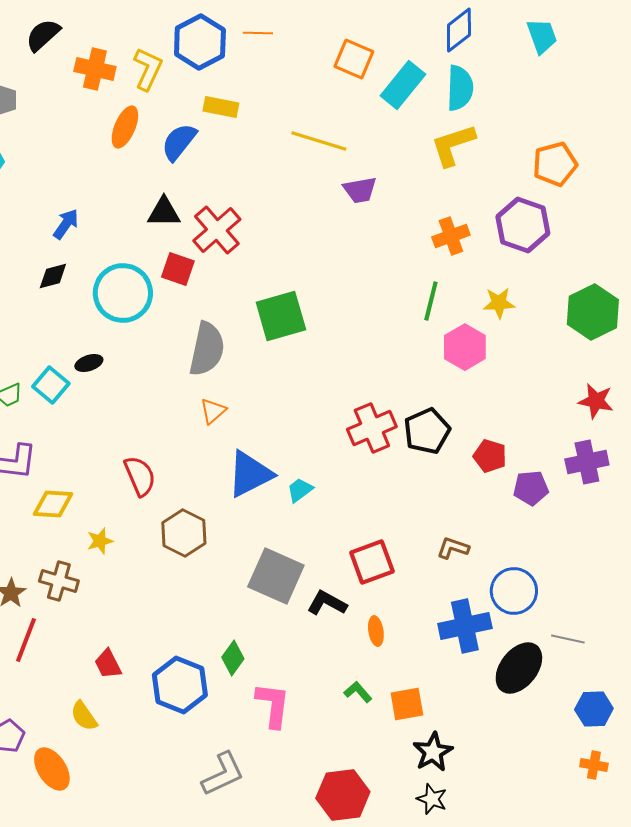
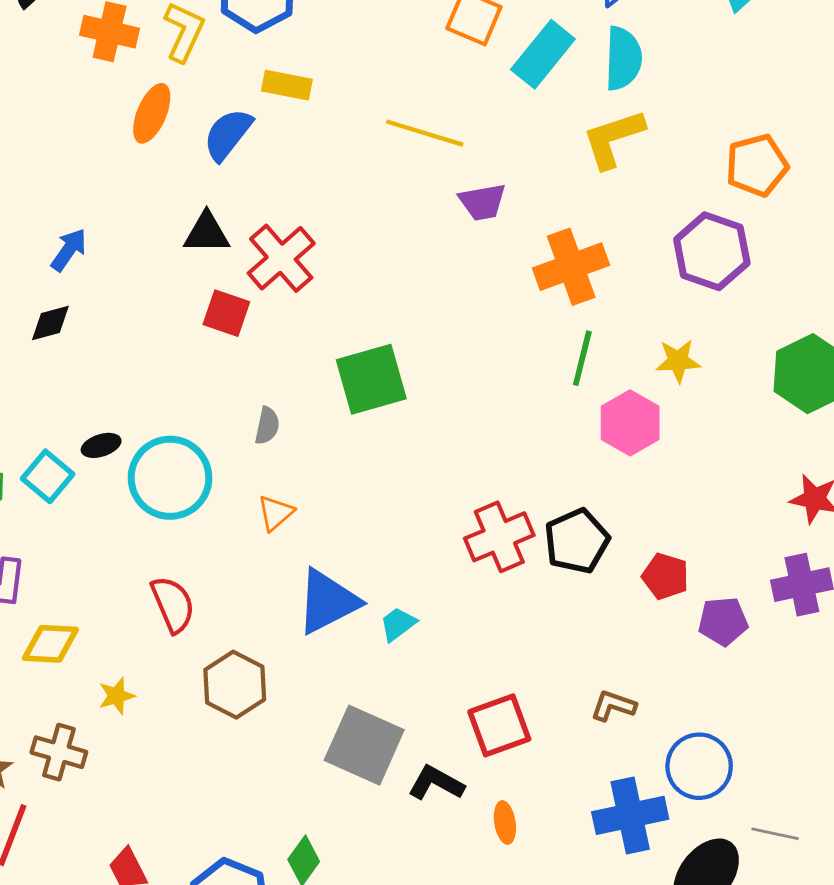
orange cross: (451, 236) -> (571, 267), moved, size x1.4
cyan circle: (123, 293) -> (170, 478), moved
gray semicircle: (207, 349) -> (267, 426), size x0.5

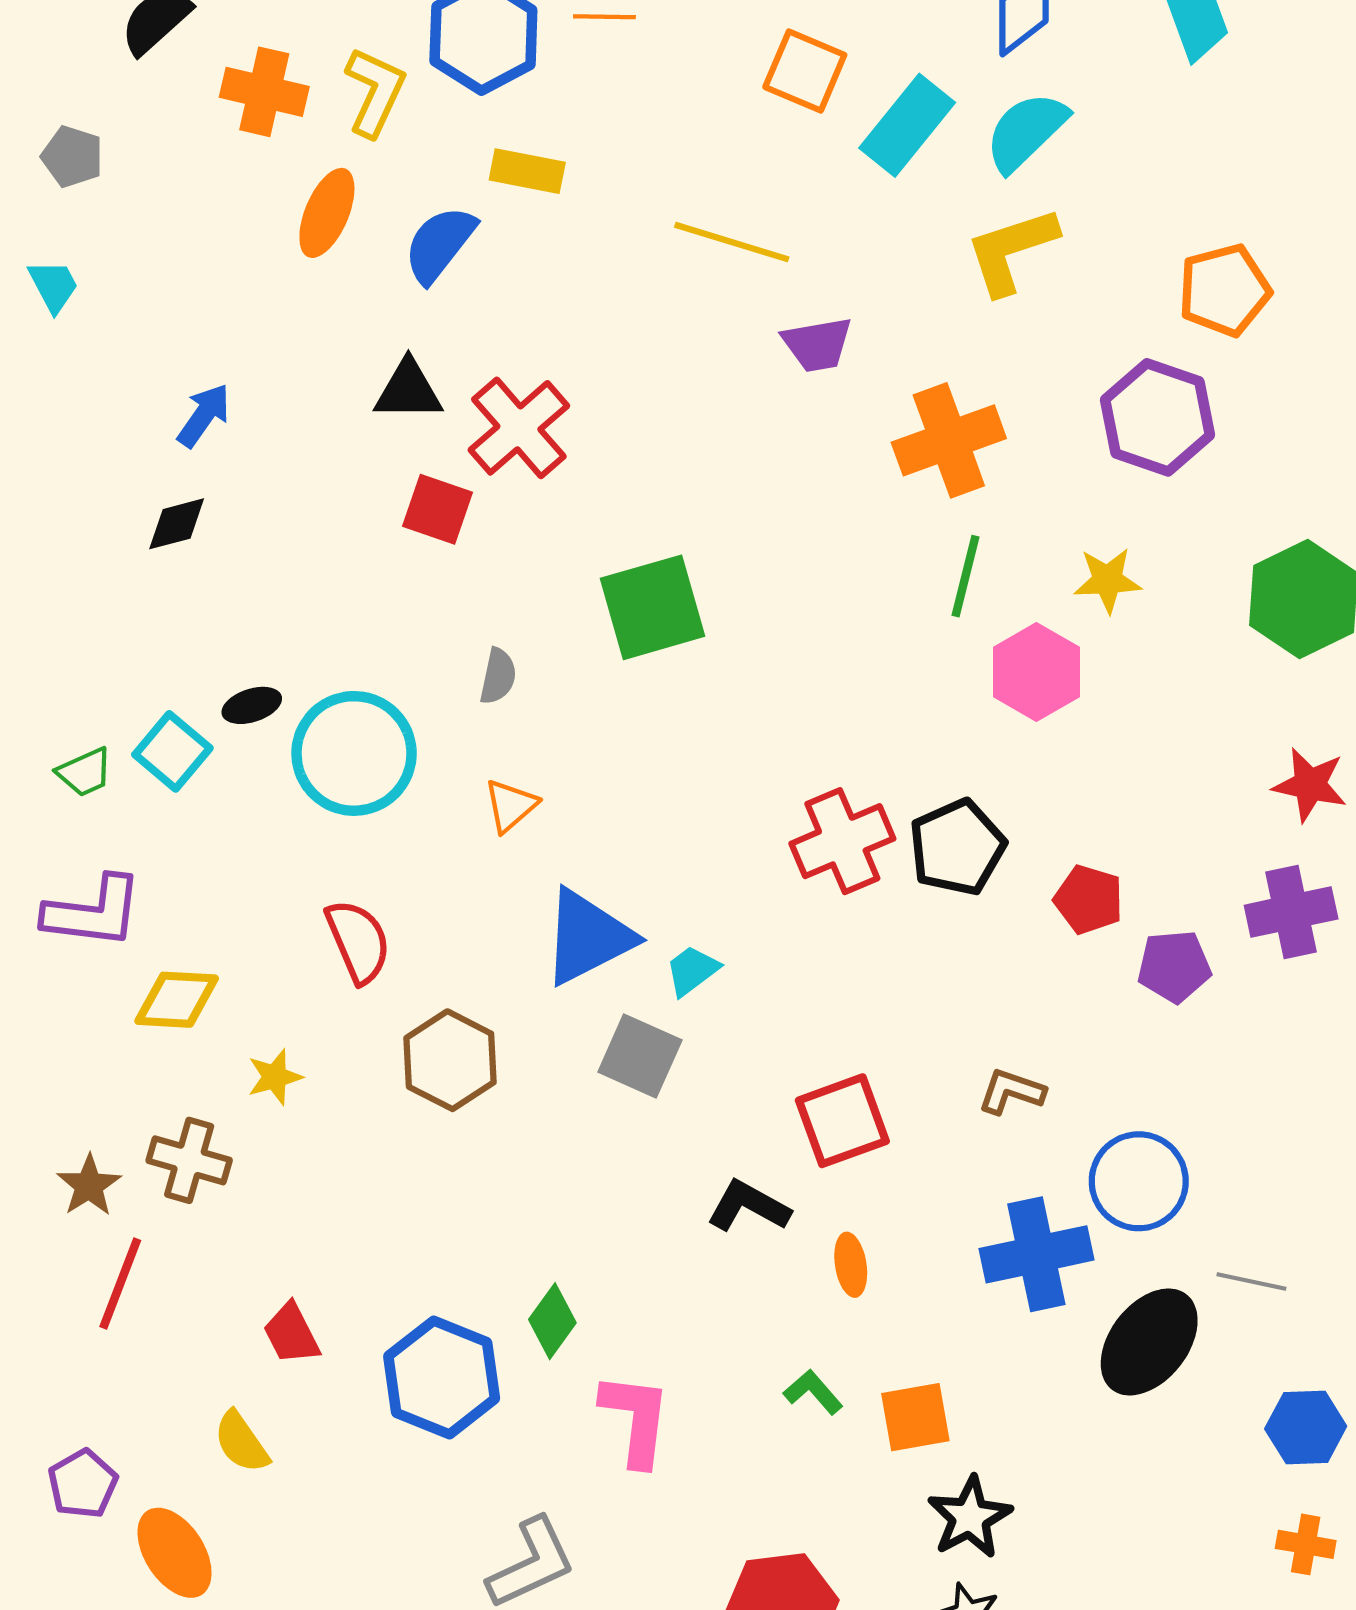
cyan semicircle: (623, 58) -> (1026, 132), turned -136
gray square: (364, 745) -> (640, 1056), moved, size x0.7

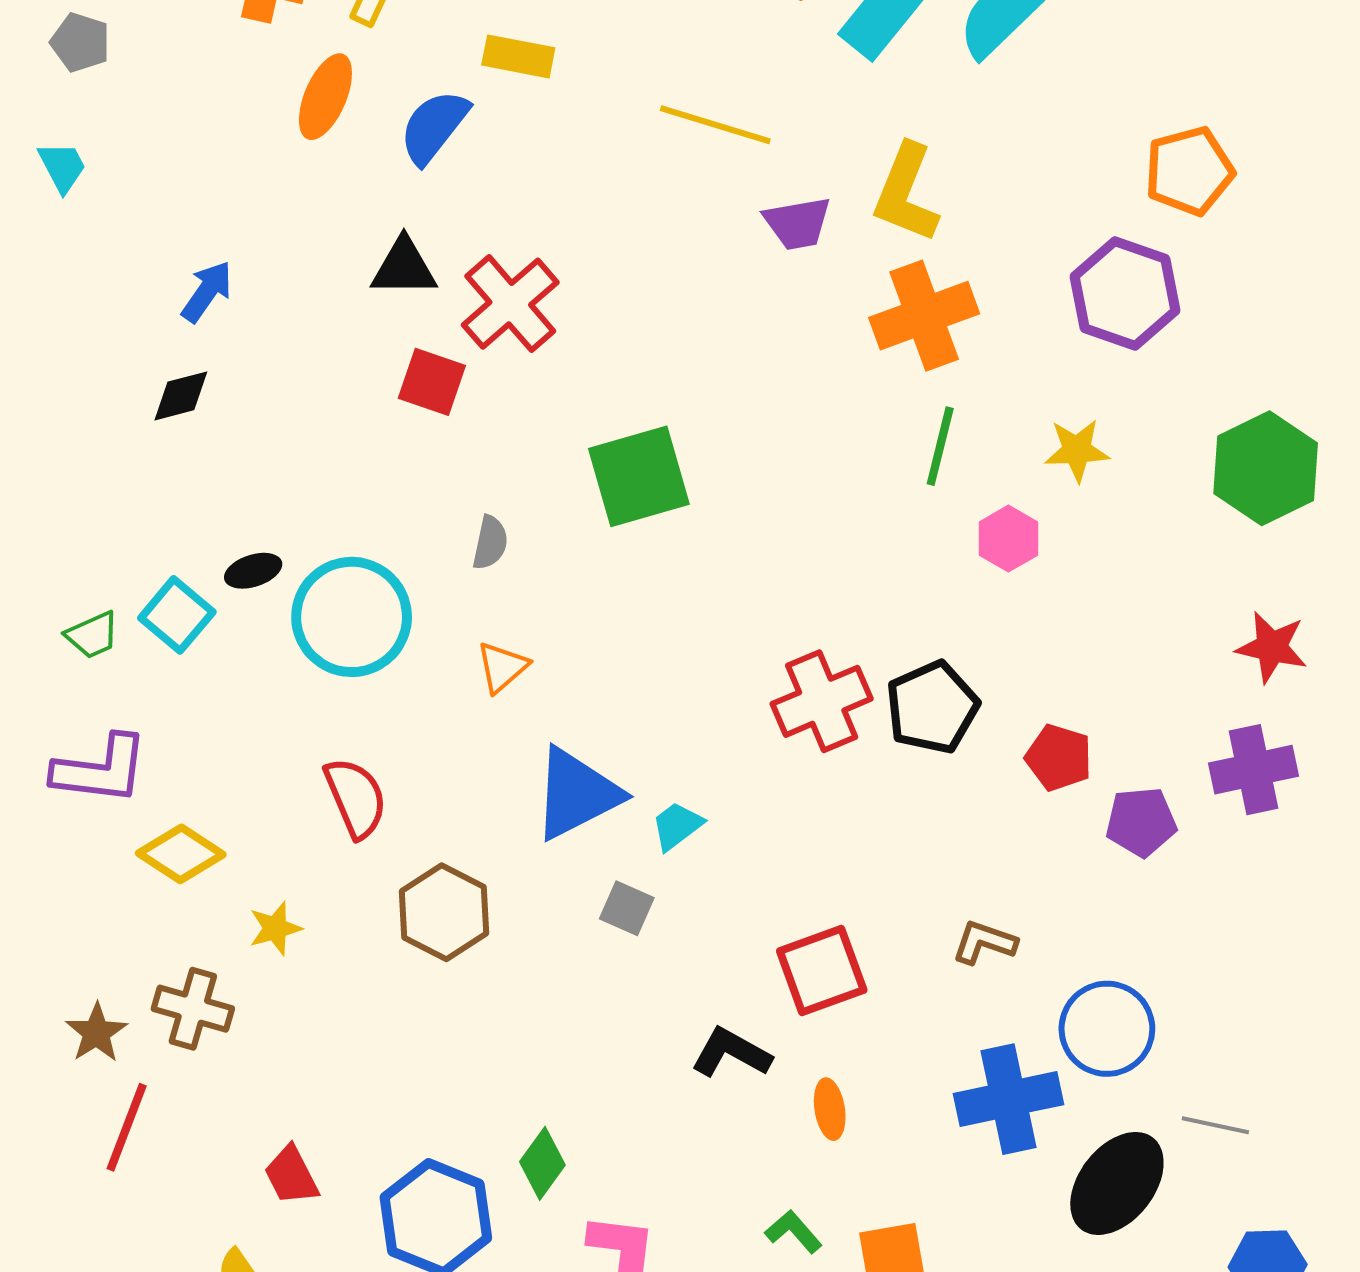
yellow L-shape: (1011, 250) -> (906, 193), moved, turned -50
pink hexagon: (1036, 672) -> (1008, 539), size x0.7
yellow diamond: (177, 1000) -> (181, 854), turned 30
gray square: (640, 1056) -> (627, 908), size x0.7

